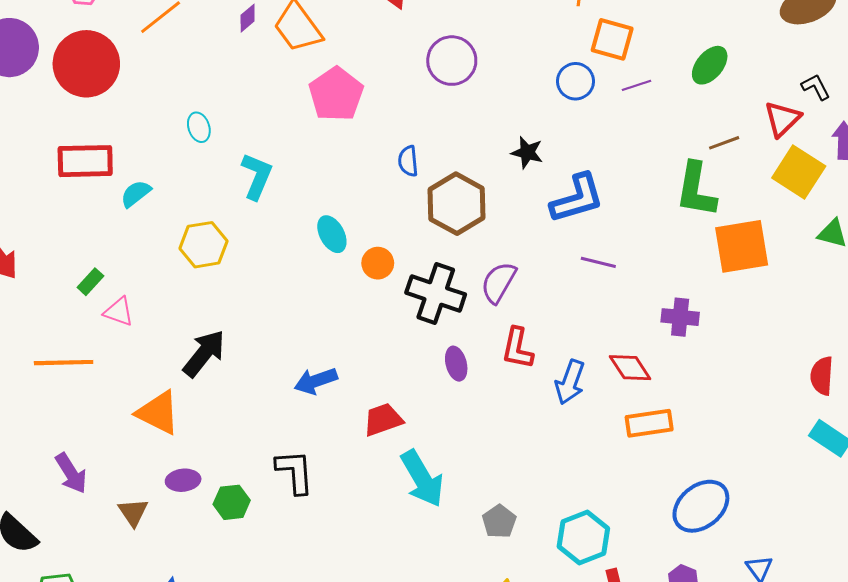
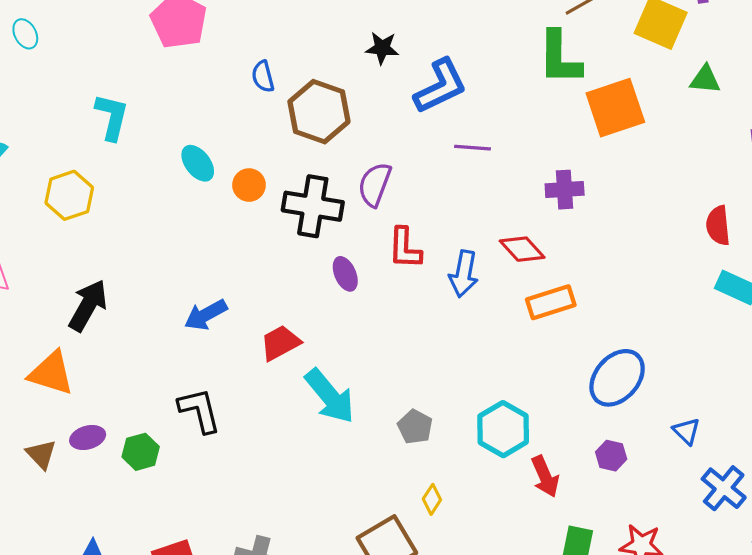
cyan ellipse: (199, 127) -> (25, 34), moved
brown triangle: (133, 512) -> (41, 454), moved

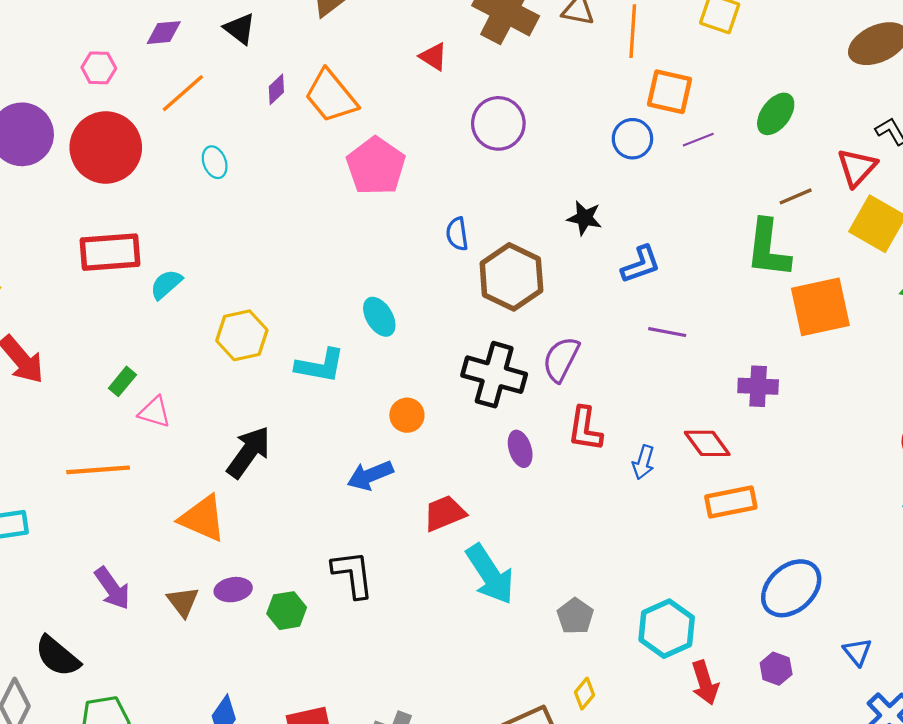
blue L-shape: (440, 86) -> (641, 264), size x0.7
cyan L-shape: (112, 117) -> (320, 366), moved, turned 81
orange circle: (249, 185) -> (407, 415), moved
blue arrow: (464, 274) -> (643, 462), size x0.7

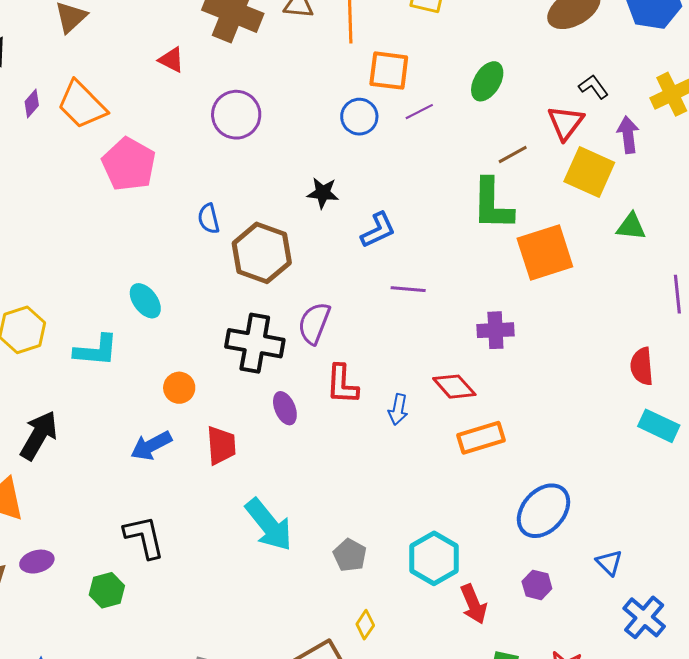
red trapezoid: (445, 513) -> (221, 445), moved, turned 114
green hexagon: (287, 611) -> (107, 590), moved

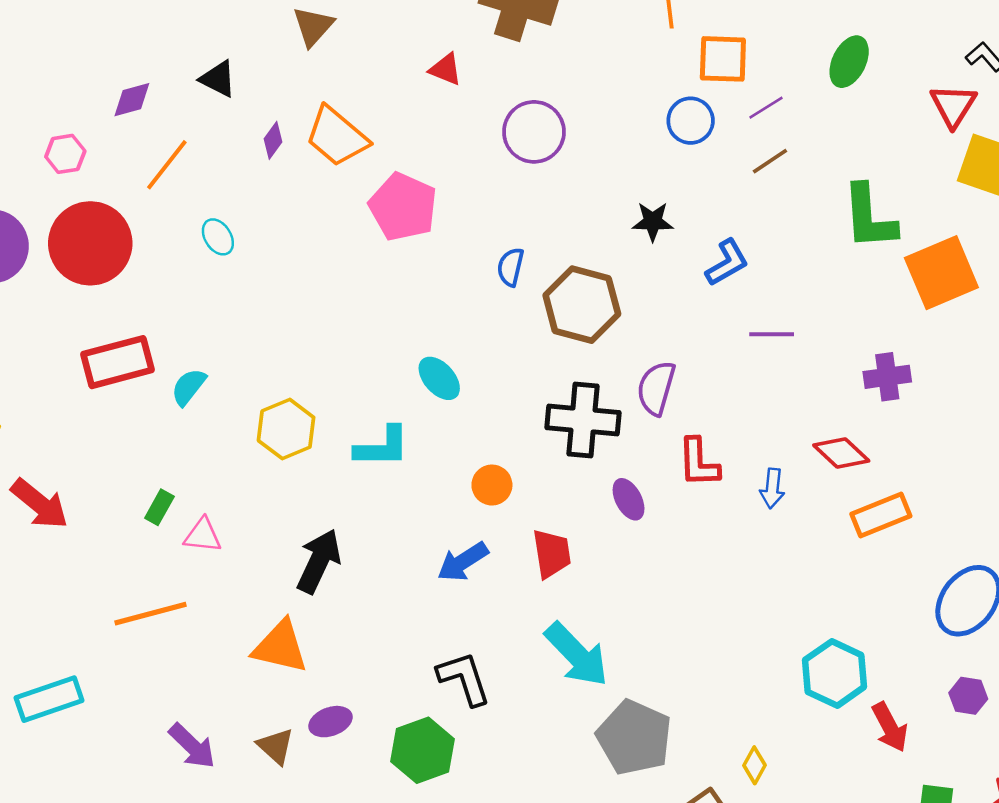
brown line: (513, 155) -> (770, 161), moved
blue semicircle: (209, 219) -> (511, 267), turned 32
cyan arrow: (269, 525) -> (577, 655), moved
gray pentagon: (350, 555) -> (634, 737), moved, size x1.8
green hexagon: (107, 590) -> (423, 750), size x1.4

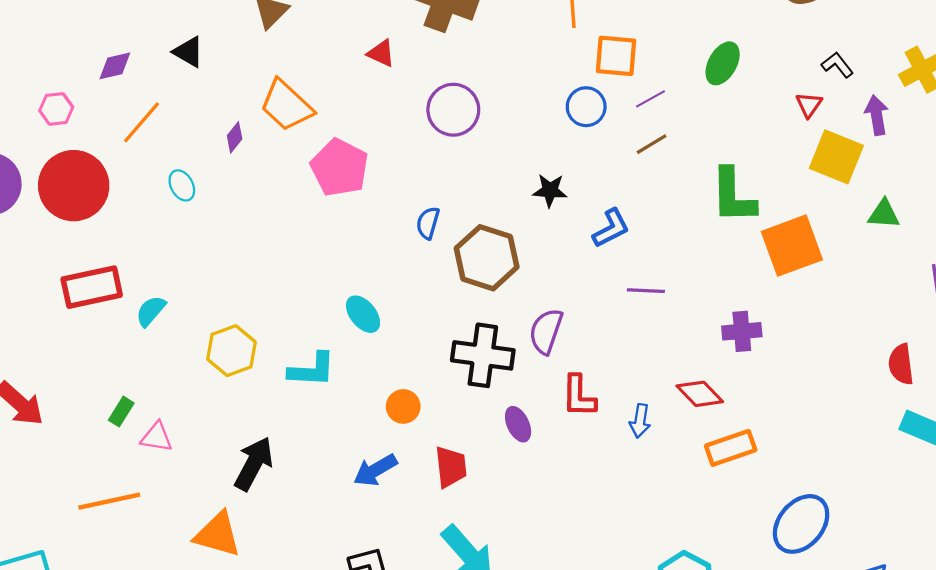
red triangle: (953, 106) -> (809, 105), size x0.7
purple diamond: (273, 140) -> (235, 137), moved

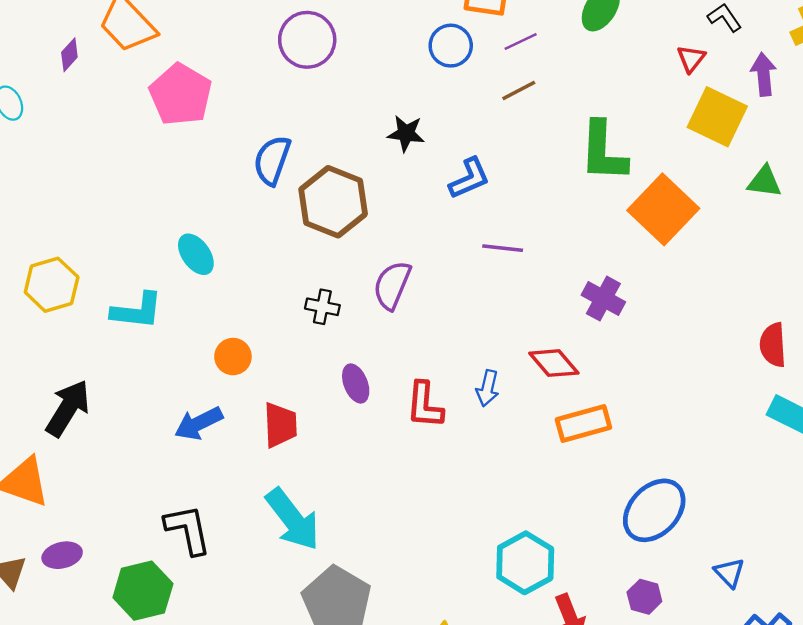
blue semicircle: (428, 223) -> (272, 160), size x1.4
orange square: (792, 246) -> (663, 209), turned -30
purple cross: (742, 331) -> (603, 299), turned 30
black cross: (483, 355) -> (322, 307), size x0.5
red L-shape: (579, 396) -> (425, 405), moved

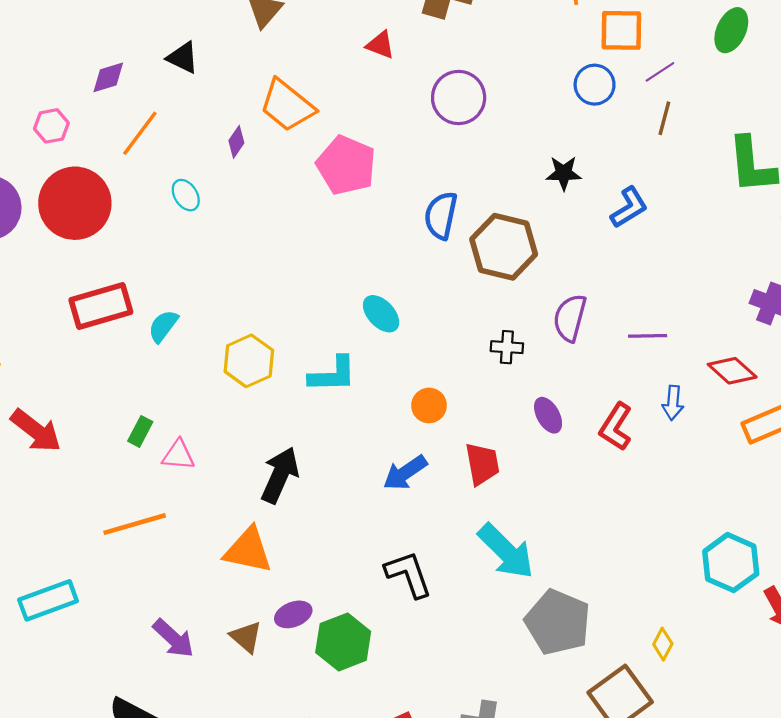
brown line: (519, 90) -> (664, 118), turned -40
purple line: (503, 248) -> (648, 336), moved
red L-shape: (425, 405) -> (616, 427), turned 36
green hexagon: (143, 591) -> (343, 642), moved

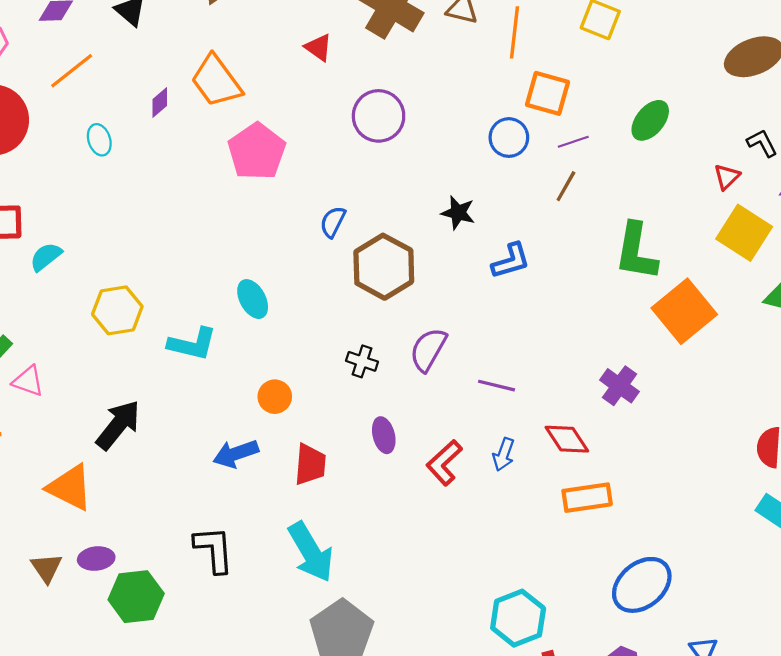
blue semicircle: (441, 215) -> (333, 222), size x0.7

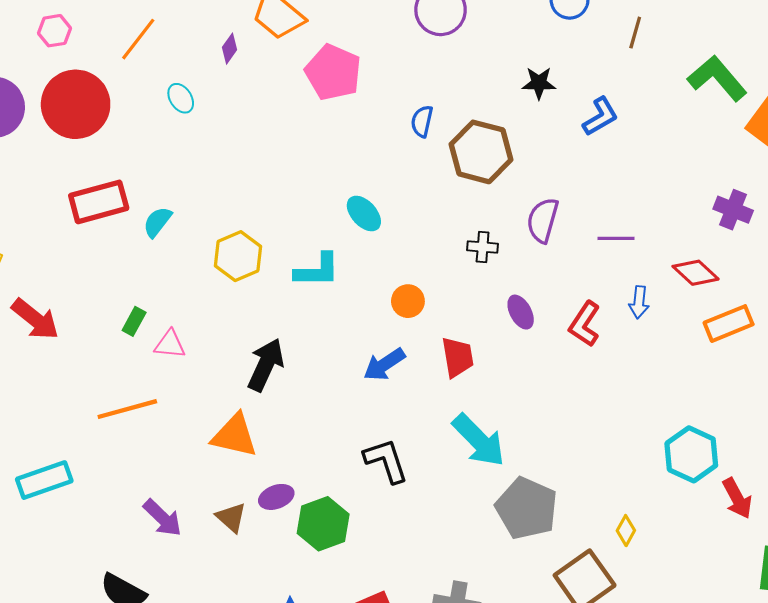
green L-shape: (636, 252) -> (717, 78), turned 144

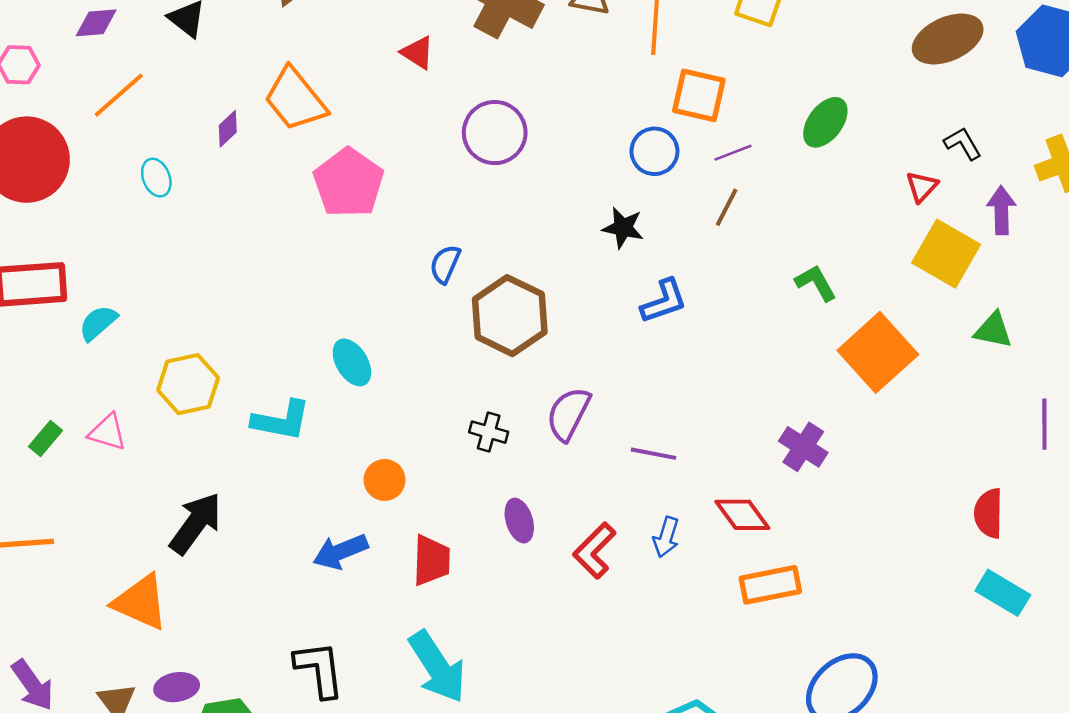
green L-shape: (717, 78) -> (816, 283), size x0.6
black star: (539, 83) -> (623, 228), moved
pink triangle: (170, 344) -> (108, 432), moved

